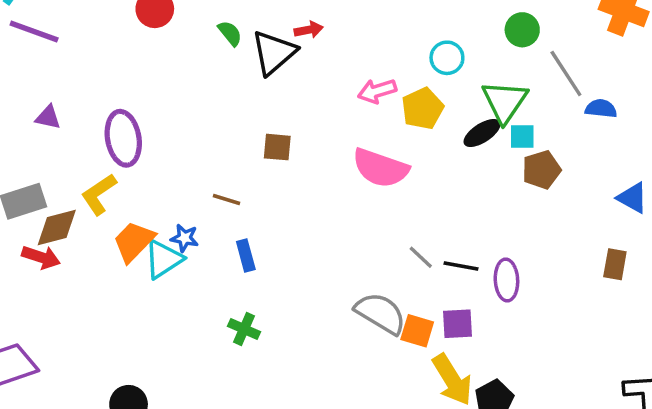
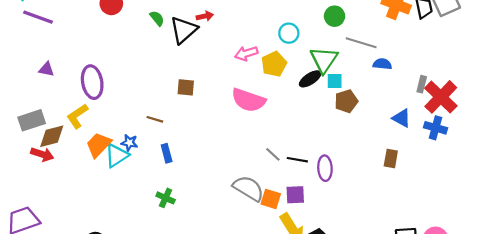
gray line: (566, 74) -> (361, 43), turned -40

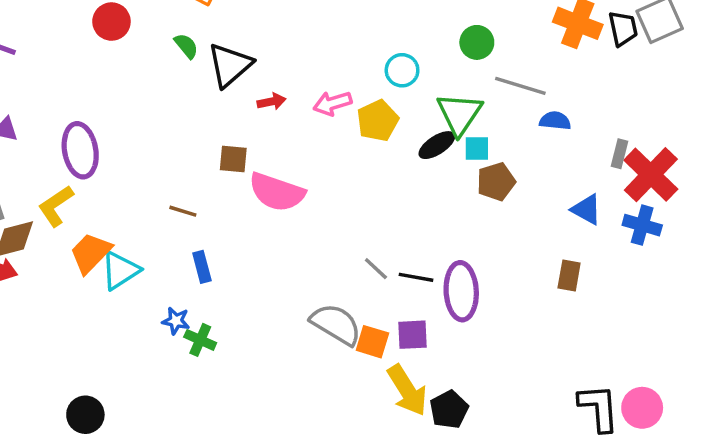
red arrow: (205, 16) -> (272, 102), moved
pink semicircle: (248, 100) -> (277, 192), moved
blue star: (129, 143) -> (176, 321), moved
purple ellipse: (325, 168) -> (461, 291), size x1.4

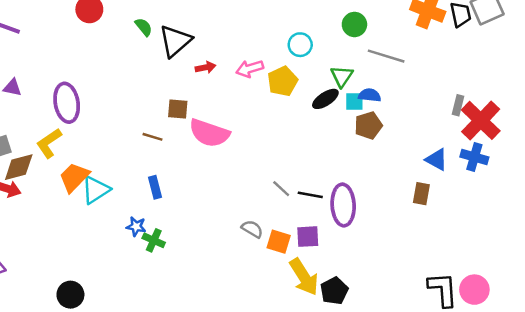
green triangle: (459, 114) -> (342, 76), size x0.7
blue semicircle: (555, 121) -> (370, 95), moved
blue triangle: (586, 209) -> (437, 160), moved
brown line: (183, 211) -> (152, 137), moved
gray semicircle: (336, 324) -> (252, 229), size x0.6

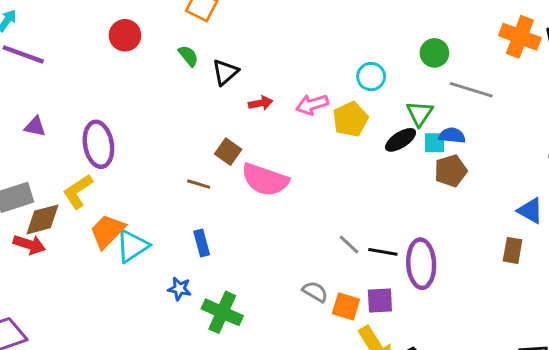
black triangle: (175, 41) -> (225, 72), size x0.7
brown square: (178, 109) -> (228, 152), turned 30
green cross: (154, 240) -> (222, 312), moved, size x1.5

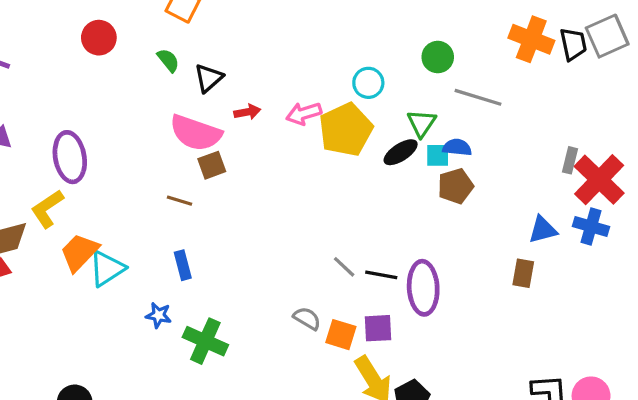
yellow pentagon: (350, 119) -> (346, 130), size x1.4
brown square: (228, 152) -> (212, 165), turned 35
pink semicircle: (265, 180) -> (196, 133), moved
blue triangle: (530, 211) -> (543, 230), turned -44

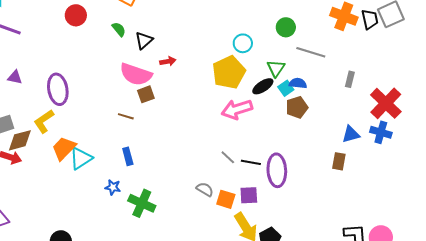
pink arrow: (304, 114) -> (237, 109), moved, size x1.4
cyan square: (438, 155) -> (286, 88), turned -35
gray rectangle: (570, 160) -> (350, 79), moved

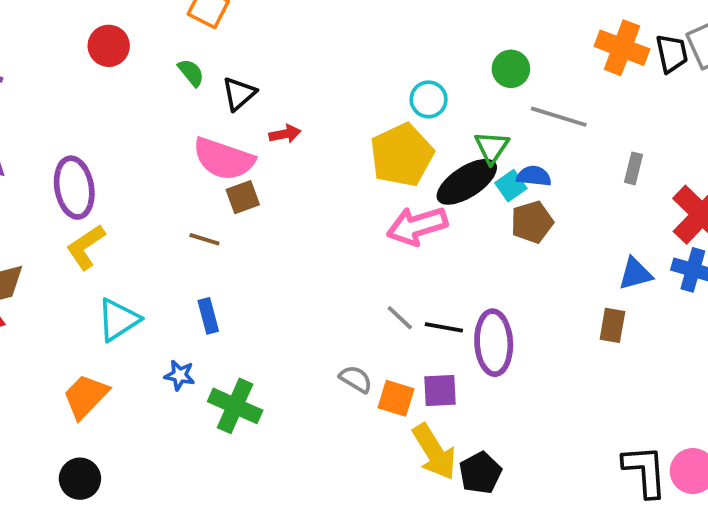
black ellipse: (263, 86) -> (467, 182), size x1.5
yellow L-shape: (44, 121) -> (86, 247), moved
orange trapezoid: (64, 148) -> (86, 396), moved

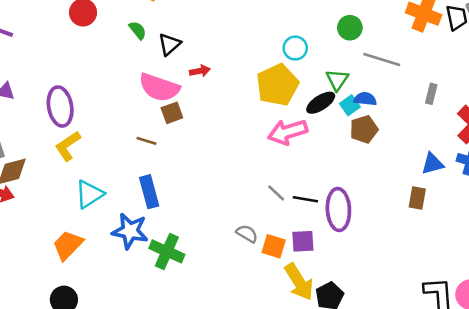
black ellipse: (467, 182) -> (321, 103), size x0.7
blue rectangle: (208, 316) -> (149, 192), size x1.4
blue star: (180, 375) -> (130, 231), size x1.8

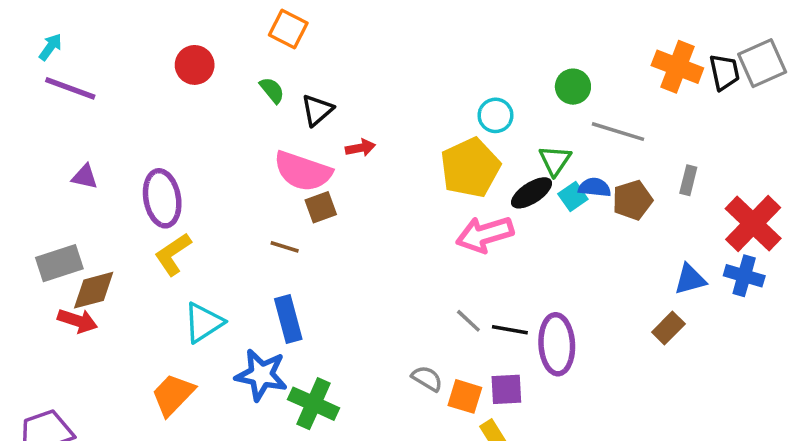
brown pentagon: (364, 129) -> (632, 200), moved
brown rectangle: (417, 198) -> (668, 328), turned 35

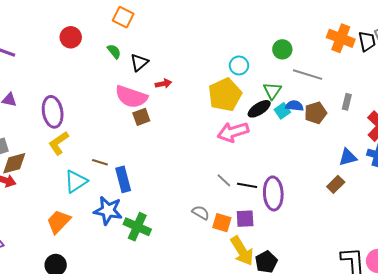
brown line: (285, 247) -> (100, 162), moved

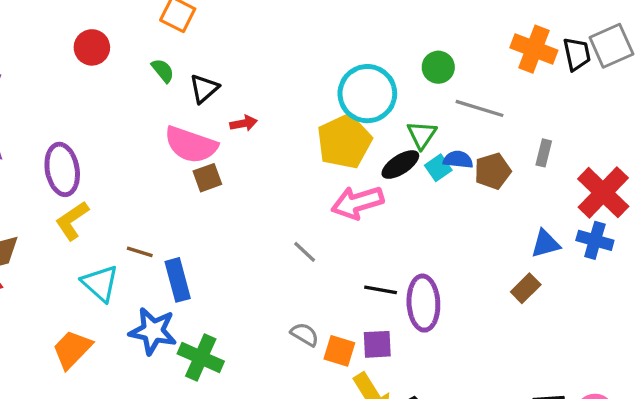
cyan circle: (239, 65) -> (367, 94), size x1.8
gray line: (224, 180) -> (305, 252), moved
cyan triangle: (76, 181) -> (100, 283), turned -45

